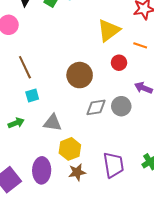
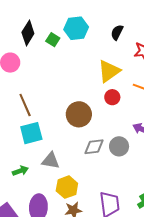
red circle: (119, 63) -> (112, 97), moved
cyan square: (32, 96) -> (31, 133), size x1.6
green arrow: (16, 123) -> (20, 171), moved

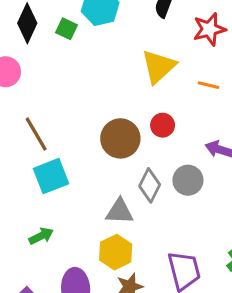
red circle: (112, 97) -> (163, 125), moved
gray diamond: (94, 147) -> (150, 185), turned -50
gray triangle: (51, 161) -> (120, 211), moved

